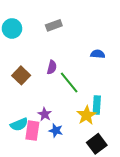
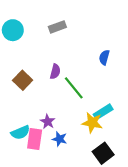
blue semicircle: (98, 54) -> (104, 57), turned -80
cyan rectangle: (97, 105) -> (103, 112), turned 54
yellow star: (86, 115) -> (92, 123), turned -30

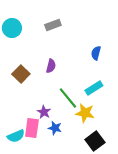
green line: (74, 88) -> (68, 98), moved
cyan rectangle: (103, 112) -> (94, 88), moved
cyan semicircle: (20, 132) -> (16, 136), moved

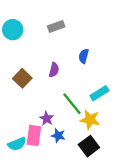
blue semicircle: (96, 53) -> (84, 56), moved
black square: (95, 141) -> (89, 146), moved

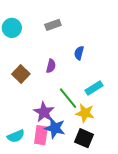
purple star: (47, 119) -> (44, 112), size x1.5
pink rectangle: (34, 135) -> (41, 135), moved
blue star: (58, 135) -> (55, 128), size x1.5
black square: (89, 146) -> (84, 138), turned -30

